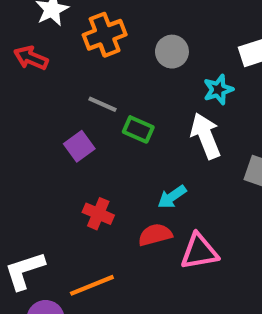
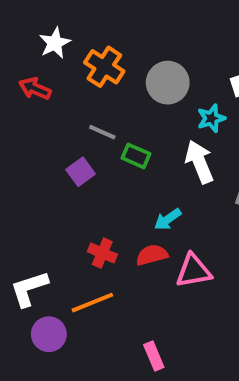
orange cross: (105, 35) -> (104, 67), turned -36
gray circle: (172, 52) -> (168, 83), size x1.4
red cross: (98, 214) -> (102, 253), moved

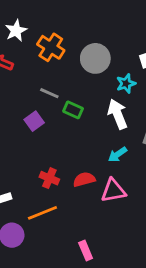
cyan arrow: (168, 219) -> (118, 154), moved

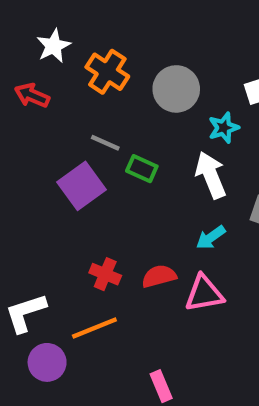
purple square: (34, 121) -> (82, 186), size x1.5

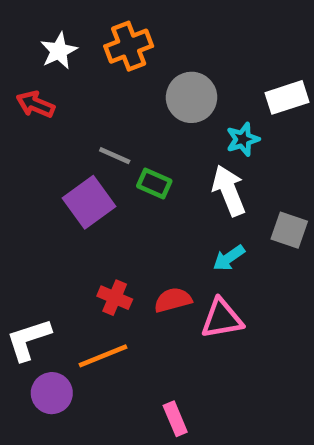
orange cross: (107, 72) -> (129, 46), moved, turned 36

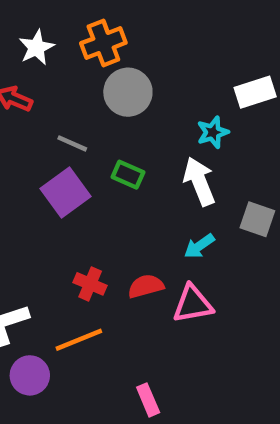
gray circle: (192, 97) -> (128, 92), moved
gray line: (115, 156) -> (72, 143), moved

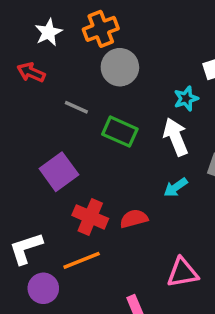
green rectangle: (128, 175) -> (120, 132), size x1.4
purple square: (65, 193) -> (59, 172), moved
red cross: (90, 284) -> (90, 217), size x1.4
pink triangle: (193, 304) -> (183, 273), moved

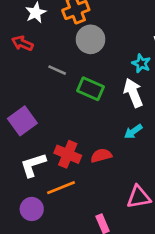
cyan star: (186, 99) -> (141, 63), turned -30
purple square: (59, 172) -> (22, 121), moved
white L-shape: (26, 248) -> (33, 165), moved

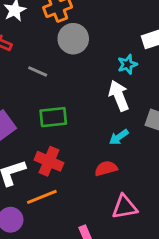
cyan star: (141, 63) -> (127, 64), turned 30
green rectangle: (90, 89) -> (53, 117), moved, turned -30
red semicircle: (101, 156) -> (106, 168), moved

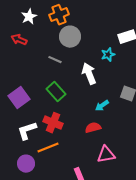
gray line: (38, 71) -> (55, 60), moved
white arrow: (119, 96) -> (89, 74), moved
green rectangle: (53, 117) -> (56, 92), turned 54

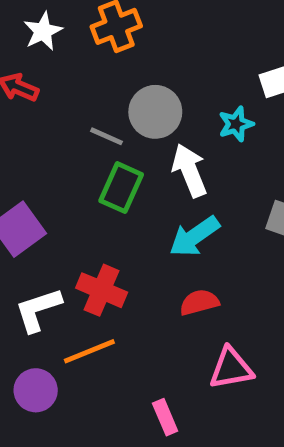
gray circle: (70, 37) -> (155, 112), moved
green rectangle: (56, 92) -> (121, 188), moved, turned 66
cyan arrow: (102, 106) -> (194, 236), moved, size x1.5

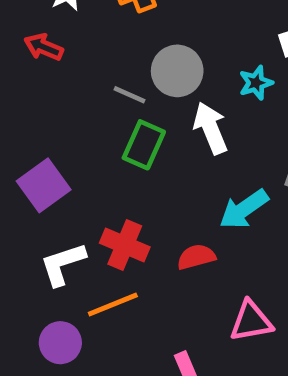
cyan arrow: (194, 236) -> (244, 209), moved
red semicircle: (199, 302) -> (196, 257), moved

